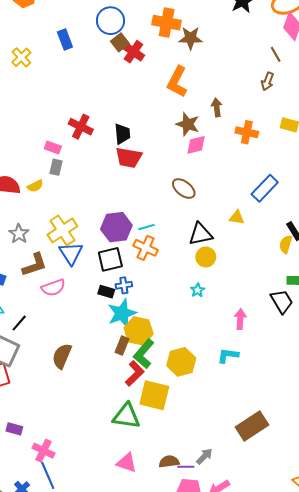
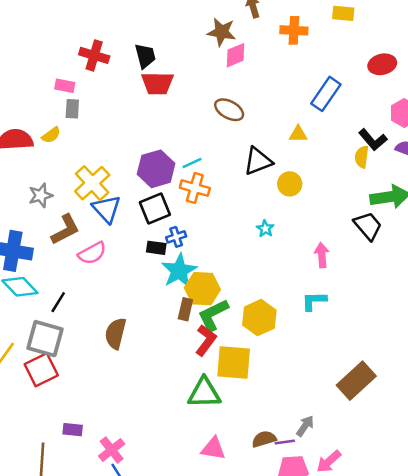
gray star: (19, 234) -> (41, 195), turned 30
yellow circle: (206, 257) -> (290, 184), moved
green L-shape: (144, 354) -> (213, 315), turned 32
pink cross: (43, 451) -> (112, 450), turned 35

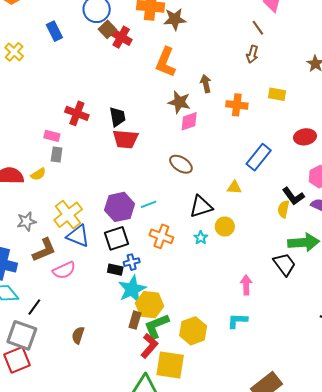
orange cross: (195, 188) -> (161, 236), moved
blue triangle: (107, 209) -> (78, 236), turned -30
cyan star: (265, 229) -> (201, 238), moved
brown semicircle: (115, 333) -> (78, 335), size x0.7

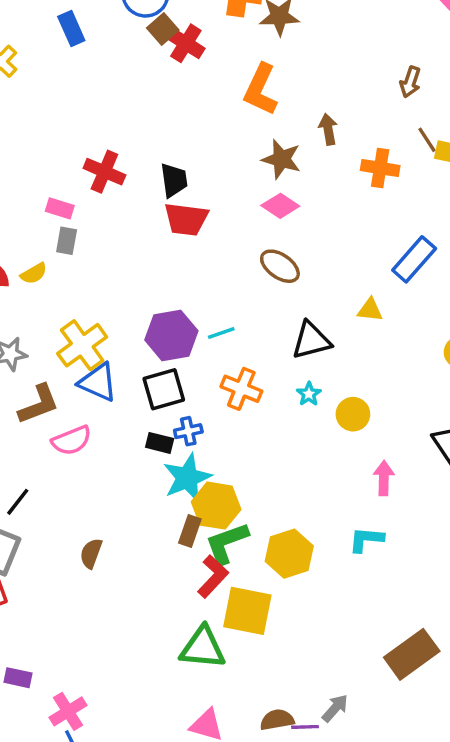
brown line: (258, 28) -> (427, 140), moved
pink diamond: (189, 121) -> (280, 206), moved, turned 50
yellow circle: (225, 227) -> (353, 414), moved

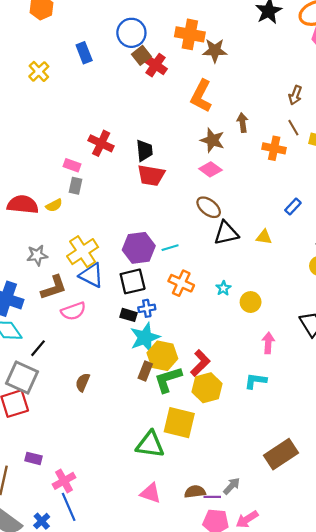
brown line: (427, 140) -> (293, 128), moved
blue rectangle: (414, 259) -> (293, 207), size x0.6
black triangle: (311, 340) -> (226, 233), moved
red L-shape: (213, 576) -> (200, 363), moved

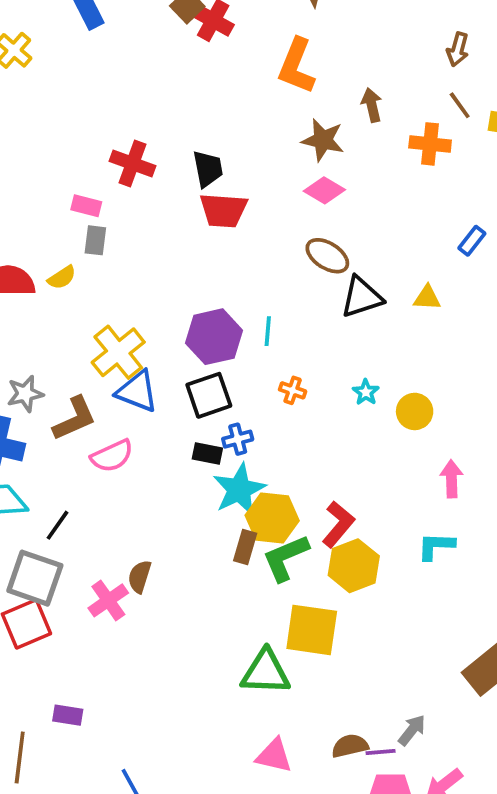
cyan line: (170, 248) -> (268, 331), turned -63
gray star: (37, 255) -> (25, 394), moved
orange cross: (181, 283) -> (293, 390), size x0.6
pink cross: (64, 481) -> (108, 600), moved

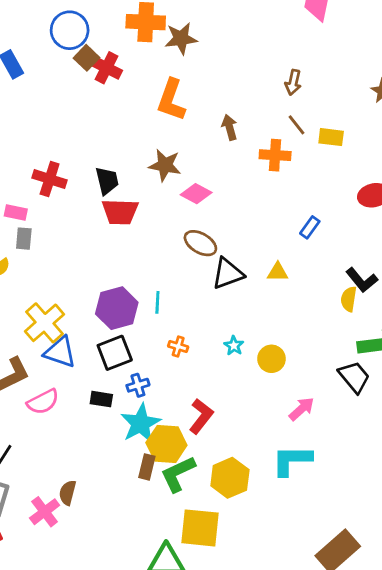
brown star: (323, 140) -> (165, 165), moved
black rectangle: (207, 453) -> (101, 399), moved
pink arrow: (452, 479) -> (302, 409), turned 52
red L-shape: (338, 524) -> (201, 416), moved
cyan L-shape: (436, 546) -> (292, 460), size x1.4

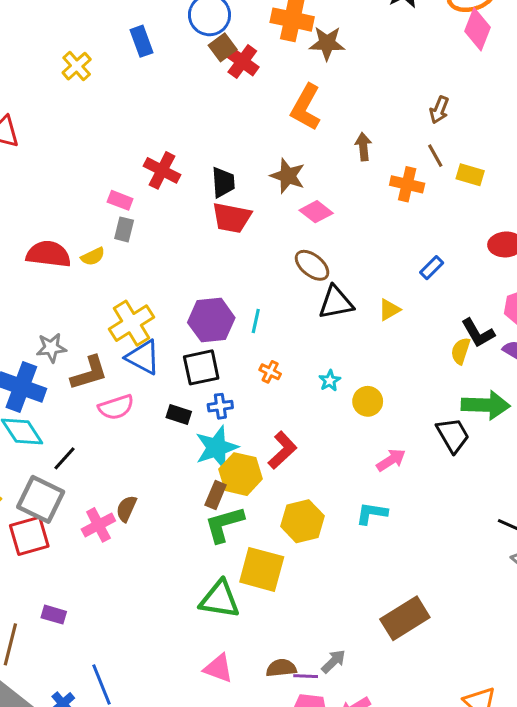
yellow triangle: (278, 272) -> (389, 310), turned -40
cyan L-shape: (292, 460) -> (372, 513), size x0.7
green L-shape: (178, 474) -> (224, 524), moved

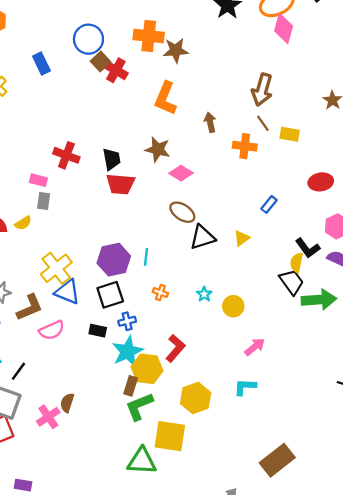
brown arrow: (439, 110) -> (262, 90), size x1.6
black trapezoid: (453, 435) -> (292, 282), moved

